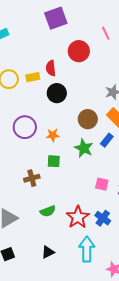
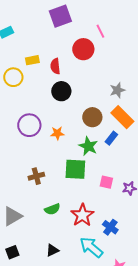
pink line: (106, 33) -> (100, 31), moved
yellow rectangle: (33, 77) -> (32, 60), moved
green square: (54, 161) -> (75, 169), moved, size x1.6
blue cross: (103, 218) -> (110, 227), moved
cyan arrow: (87, 249) -> (91, 247), turned -50

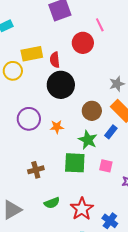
yellow rectangle: (32, 60) -> (32, 54), size x1.5
black circle: (61, 91) -> (61, 85), size x1.4
pink square: (106, 182) -> (106, 166), moved

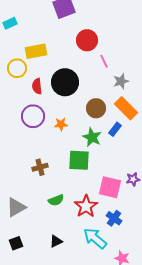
pink line: (100, 25) -> (104, 61), moved
red semicircle: (55, 60) -> (37, 86), moved
pink square: (106, 166) -> (110, 187), moved, size x1.6

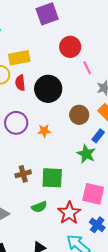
red semicircle: (37, 86) -> (20, 83), moved
green star: (92, 137) -> (86, 154), moved
green square: (79, 160) -> (52, 178), moved

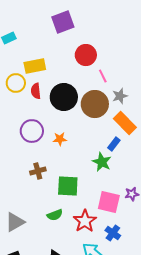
brown circle: (79, 115) -> (95, 104), moved, size x1.4
brown cross: (23, 174) -> (38, 171), moved

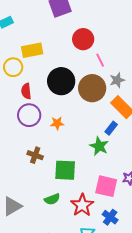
red semicircle: (36, 91) -> (26, 91), moved
brown cross: (38, 171) -> (35, 155), turned 35

